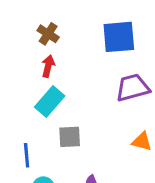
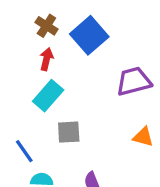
blue square: (119, 37) -> (89, 35), moved, turned -36
blue line: (27, 155) -> (24, 151), turned -30

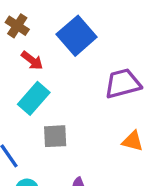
brown cross: (46, 26) -> (17, 26), moved
red arrow: (46, 59) -> (32, 60), turned 115

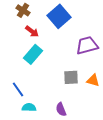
gray square: (55, 136) -> (71, 77), moved

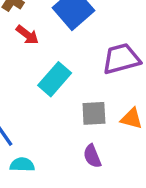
cyan rectangle: (33, 54) -> (55, 79), moved
purple semicircle: (61, 109) -> (92, 156), moved

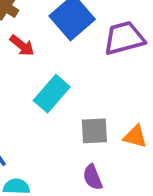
purple trapezoid: (121, 59) -> (124, 38), moved

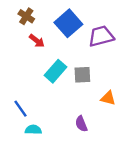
gray square: (94, 131) -> (82, 75), moved

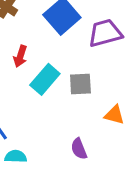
red arrow: (37, 41) -> (20, 56), moved, turned 70

